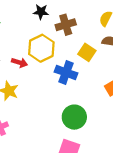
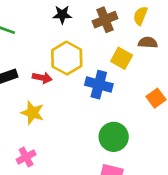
brown cross: (66, 25) -> (105, 20), moved

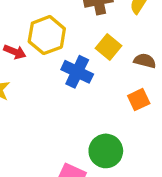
brown semicircle: (148, 43) -> (145, 61), moved
green circle: (114, 137) -> (106, 151), moved

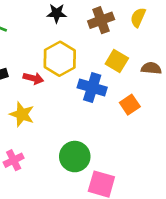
orange square: (139, 100) -> (130, 105), moved
green circle: (106, 151) -> (75, 157), moved

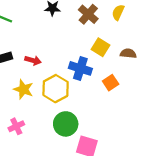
brown cross: (101, 20) -> (88, 14), turned -30
yellow hexagon: (60, 59) -> (56, 89), moved

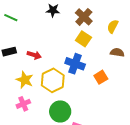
yellow semicircle: (118, 12) -> (113, 26), moved
yellow square: (101, 47) -> (83, 39), moved
pink cross: (16, 126) -> (23, 104), moved

